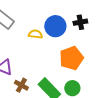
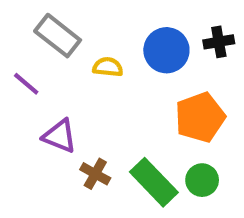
yellow semicircle: (35, 34) -> (108, 67), moved

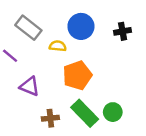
blue circle: (166, 50) -> (81, 26), moved
orange pentagon: (200, 117) -> (77, 75), moved
brown cross: (95, 174) -> (50, 118), moved, turned -35

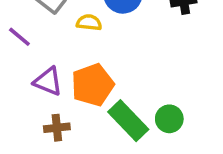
orange pentagon: (77, 75) -> (93, 85), moved
brown cross: (50, 118) -> (57, 128), moved

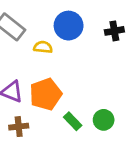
green rectangle: (128, 121) -> (73, 121), size x0.6

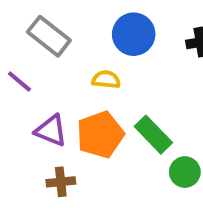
yellow semicircle: (43, 47) -> (106, 79), moved
green rectangle: (73, 121) -> (153, 135), moved, size x1.4

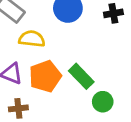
yellow semicircle: (106, 79) -> (32, 39), moved, size x1.4

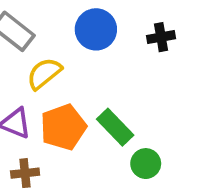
yellow semicircle: (32, 39) -> (44, 73), turned -45

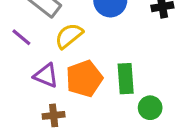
green rectangle: (115, 127) -> (126, 79), turned 40

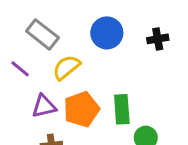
purple triangle: (46, 76) -> (44, 106), turned -35

